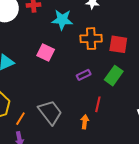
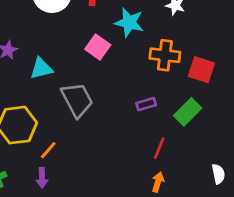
pink square: (46, 53) -> (98, 47), moved
gray trapezoid: (50, 112) -> (77, 100), moved
orange arrow: (85, 122) -> (158, 182), moved

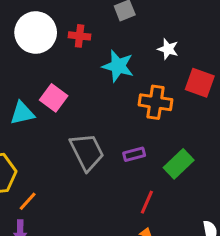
pink square: (98, 47) -> (54, 98), moved
red square: (201, 70) -> (200, 83), moved
gray trapezoid: (77, 100) -> (87, 152), moved

